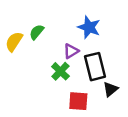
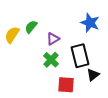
blue star: (89, 27) -> (90, 23), moved
purple triangle: (71, 51) -> (53, 39), moved

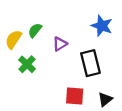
green cross: (51, 60) -> (27, 64), moved
black triangle: (93, 75) -> (105, 99), moved

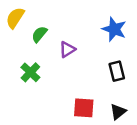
yellow semicircle: (13, 39) -> (15, 18), moved
black rectangle: (90, 63) -> (117, 71), moved, size x0.7

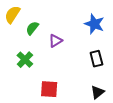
red square: (84, 108) -> (49, 89), moved

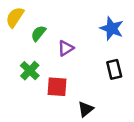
red square: (49, 89) -> (57, 87), moved
black triangle: (98, 92) -> (86, 109), moved

